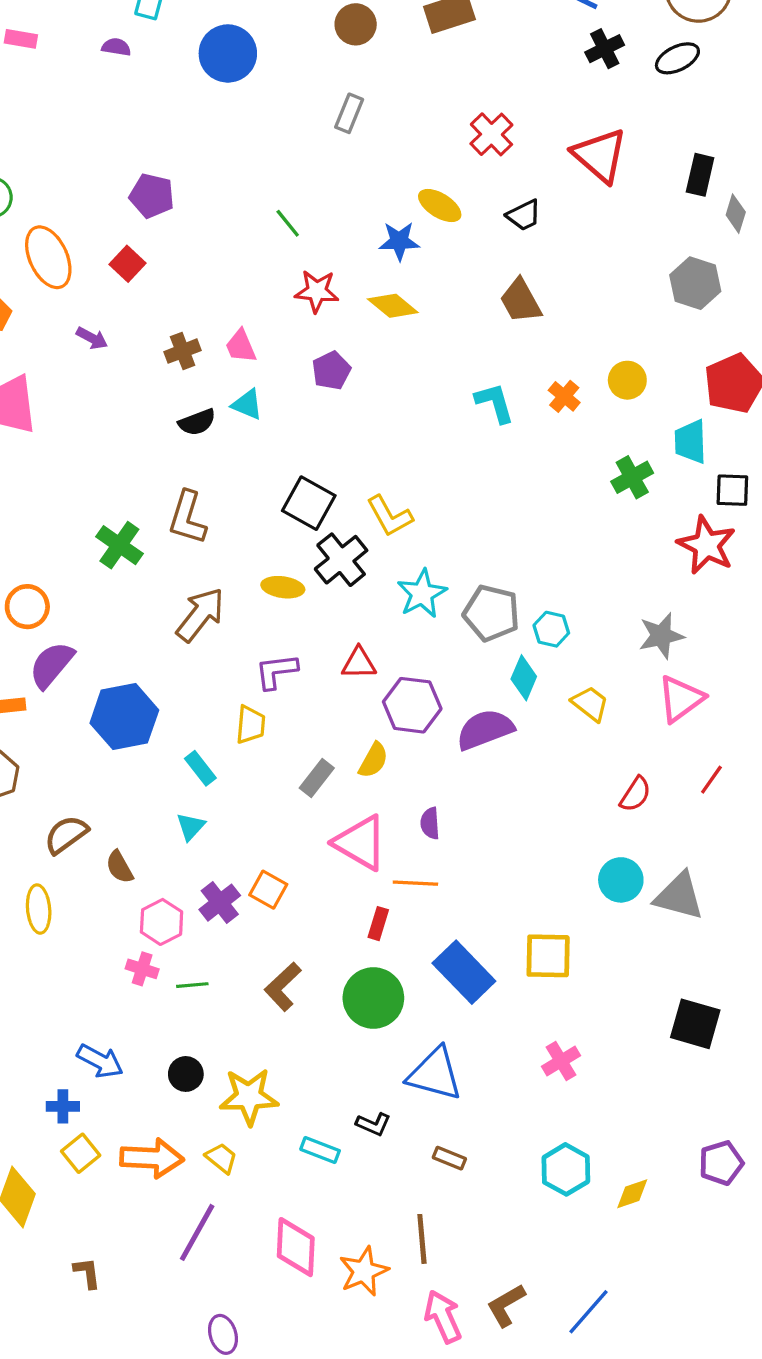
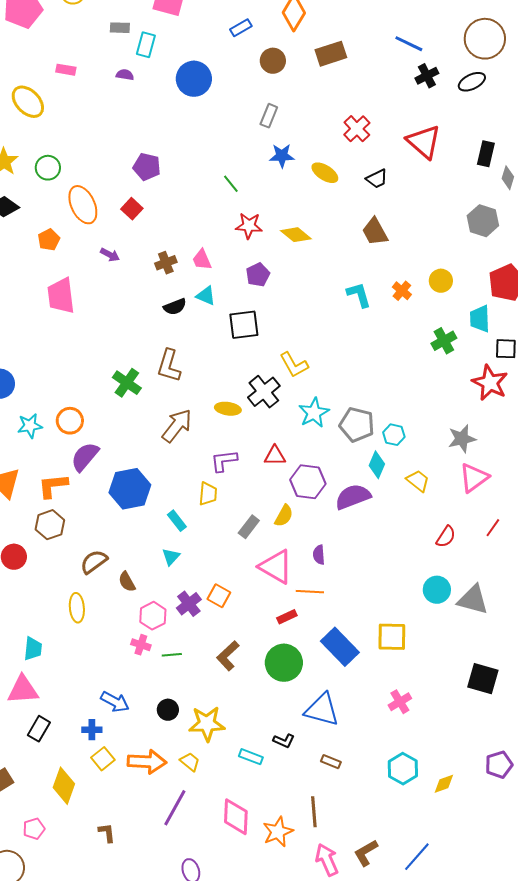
blue star: (399, 241) -> (282, 156), moved
black square: (309, 503) -> (244, 325), moved, turned -36
red rectangle: (378, 924) -> (287, 617), turned 48

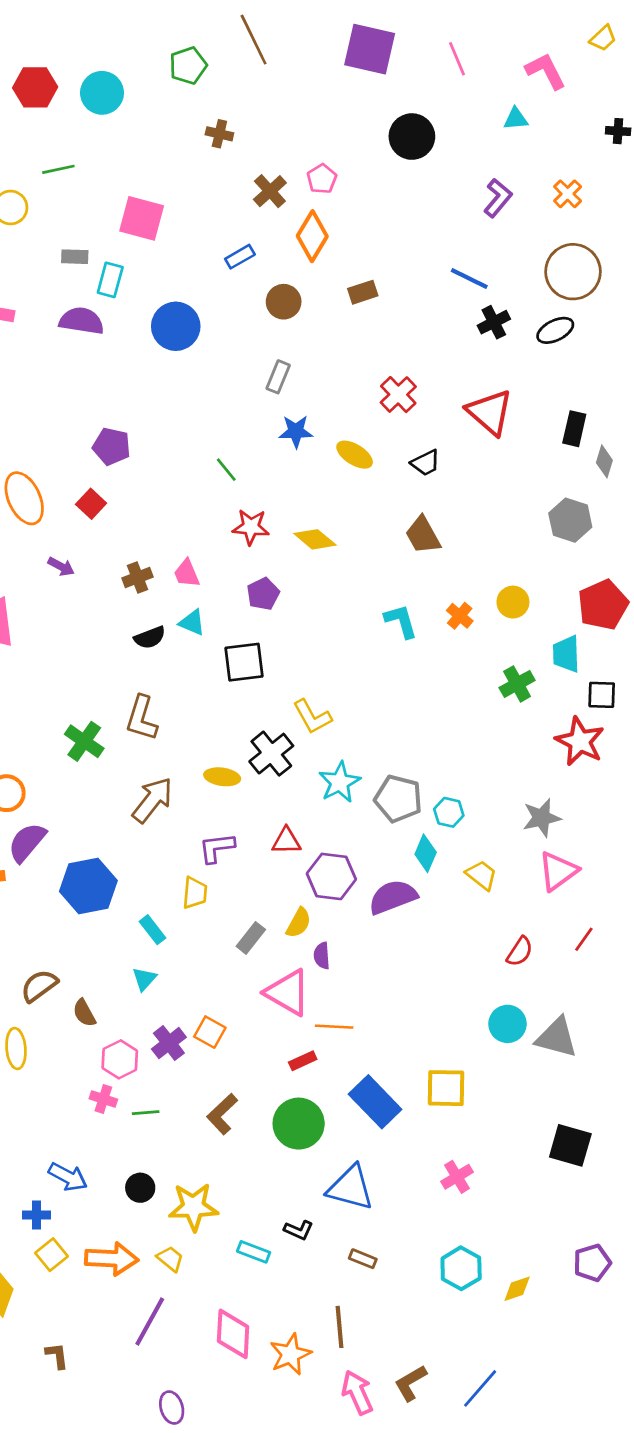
brown rectangle: (331, 54) -> (363, 292), size x0.7
purple semicircle: (125, 75) -> (82, 321), size x1.8
purple semicircle: (319, 555) -> (322, 956), moved

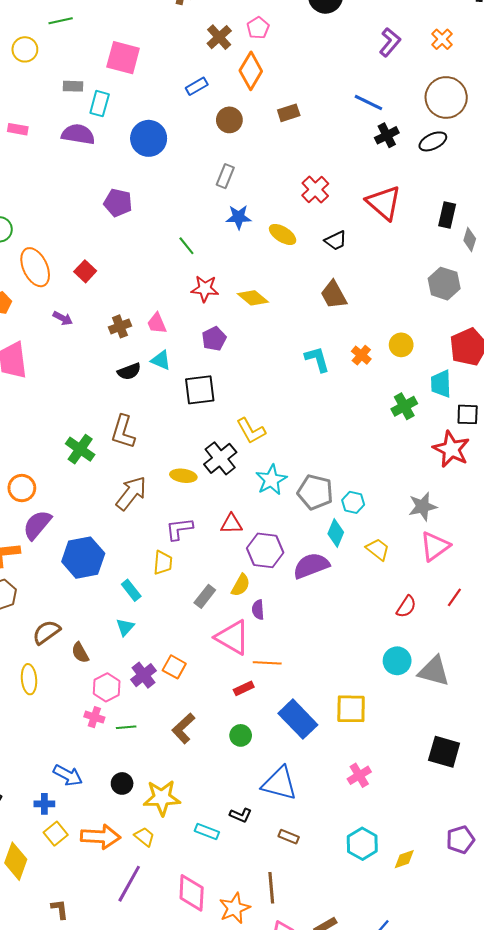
purple pentagon: (112, 446) -> (118, 203), moved
green circle: (299, 1124) -> (241, 735), size x0.6

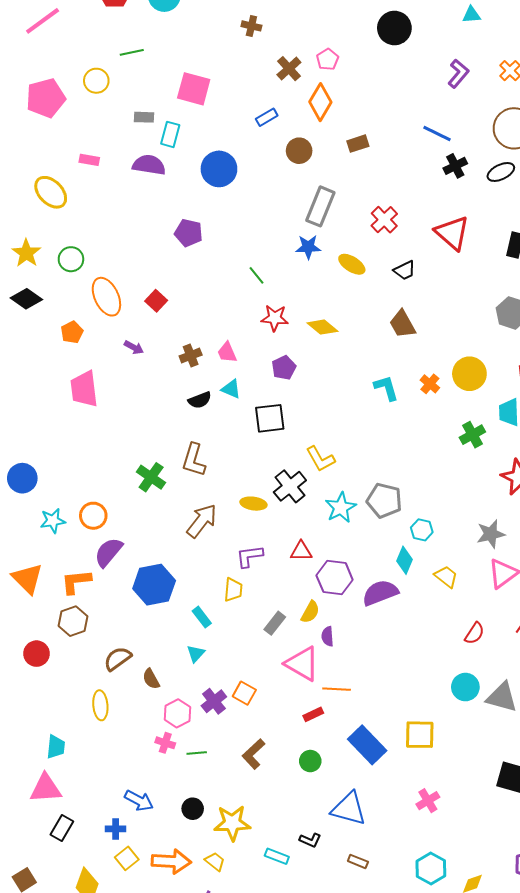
gray rectangle: (225, 176) -> (320, 206), moved, size x1.6
yellow circle: (401, 345) -> (469, 374), size x1.4
gray pentagon: (315, 492) -> (384, 500), moved

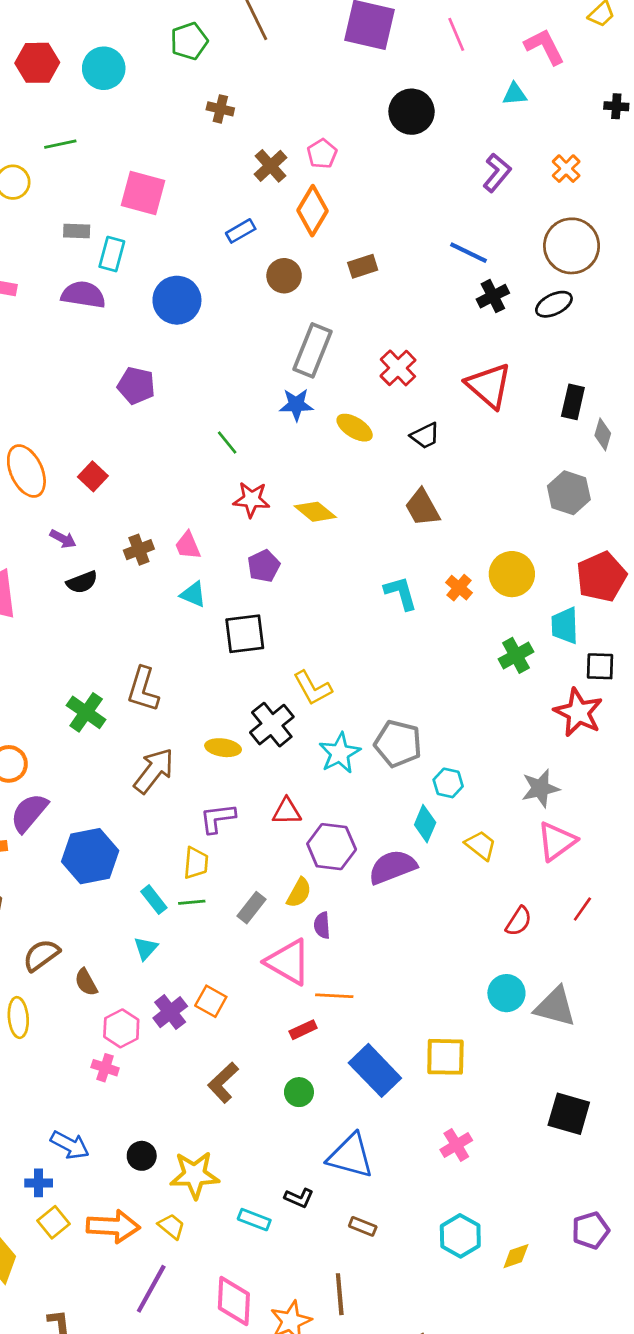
black semicircle: (200, 400) -> (82, 582), moved
green line: (197, 753) -> (192, 902), moved

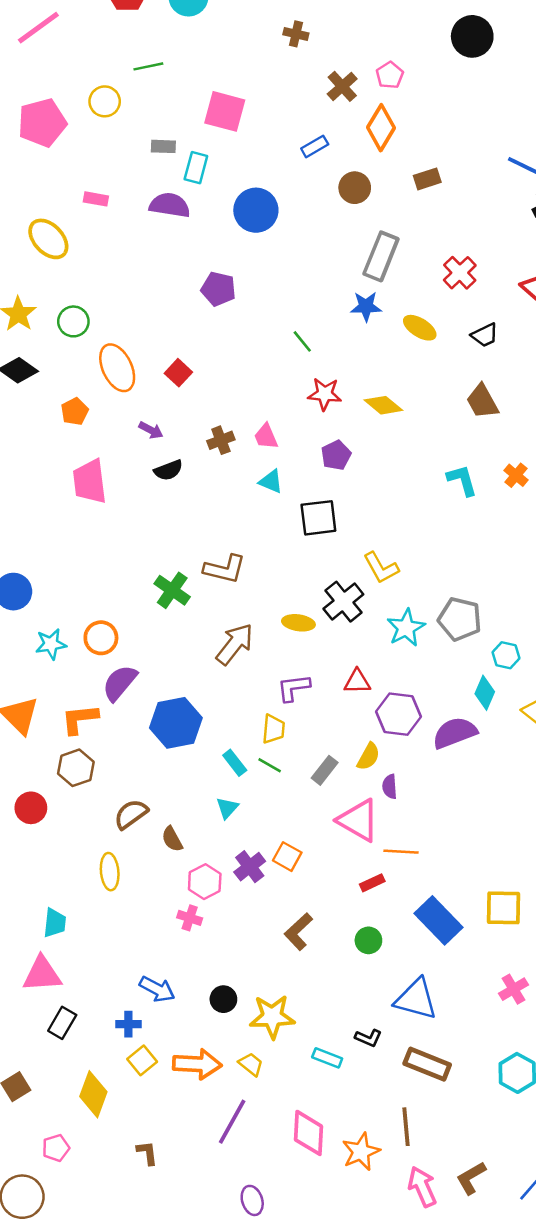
brown L-shape: (143, 689) -> (225, 569), turned -93
green line: (192, 902) -> (270, 765), turned 35
brown rectangle: (363, 1226) -> (427, 1064), size x1.8

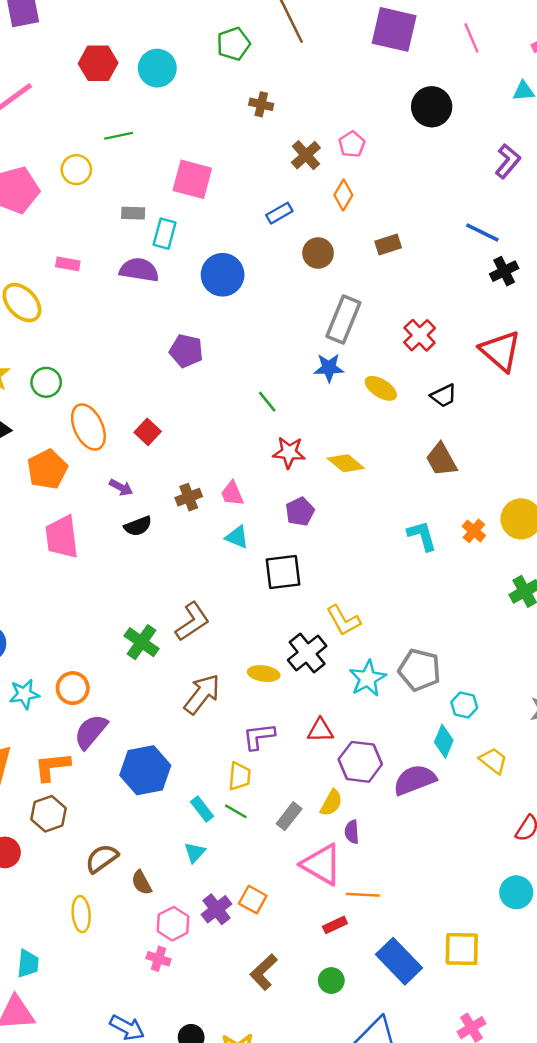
orange diamond: (381, 128) -> (343, 195), size x0.7
orange pentagon: (75, 411) -> (47, 469), size x1.5
brown L-shape: (225, 569) -> (192, 622), turned -48

